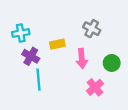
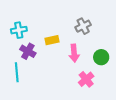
gray cross: (92, 29) -> (83, 26), turned 35
cyan line: (39, 80) -> (17, 72), moved

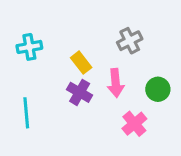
yellow rectangle: (52, 40) -> (81, 63), turned 64
purple cross: (28, 51) -> (80, 92), moved

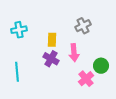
yellow rectangle: (81, 63) -> (52, 40), turned 40
green circle: (158, 89) -> (101, 66), moved

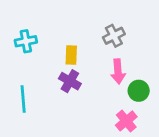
pink arrow: (74, 53) -> (118, 71), moved
pink cross: (86, 79) -> (126, 121), moved

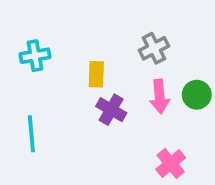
purple cross: (70, 81) -> (111, 110), moved
green circle: (139, 91) -> (197, 95), moved

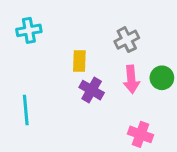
cyan cross: (35, 56) -> (29, 30), moved
pink cross: (171, 163) -> (140, 134), turned -30

